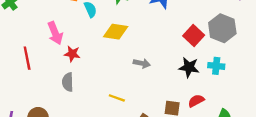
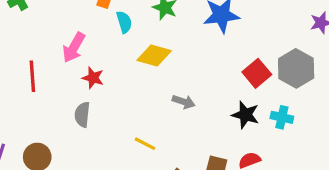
pink arrow: (55, 33) -> (74, 48), turned 45

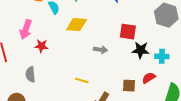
red square: (257, 73) -> (128, 32), moved, turned -30
gray semicircle: (82, 115) -> (30, 74), moved
cyan cross: (282, 117) -> (162, 56), moved

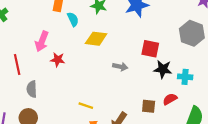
gray semicircle: (30, 74) -> (32, 89), moved
yellow line: (82, 80) -> (86, 106), moved

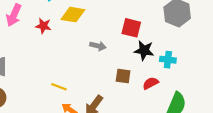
red star: (58, 60) -> (43, 26), moved
brown square: (149, 106) -> (123, 76), moved

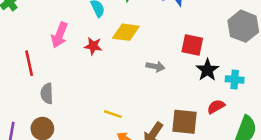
black star: (144, 50) -> (207, 70), turned 30
brown square: (123, 76) -> (184, 122), moved, size x1.5

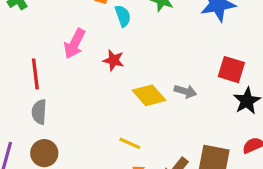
yellow diamond: (126, 32) -> (149, 95), moved, turned 36
gray semicircle: (47, 93) -> (39, 112), moved

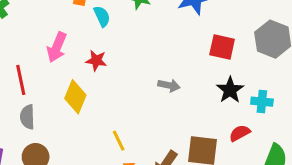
red square: (231, 70) -> (222, 47), moved
yellow diamond: (149, 95) -> (75, 97), moved, turned 68
yellow line: (130, 143) -> (119, 141), turned 45

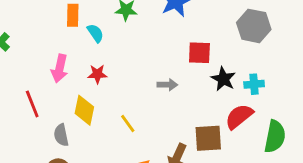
red square: (222, 47) -> (199, 53), moved
gray semicircle: (27, 117) -> (61, 135), moved
red semicircle: (240, 133) -> (239, 116), size x1.5
yellow line: (119, 141) -> (128, 123), moved

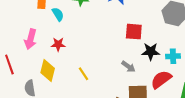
black star: (223, 79) -> (151, 52), turned -30
gray arrow: (167, 85) -> (128, 67), moved, turned 32
yellow line: (128, 123) -> (83, 74), moved

